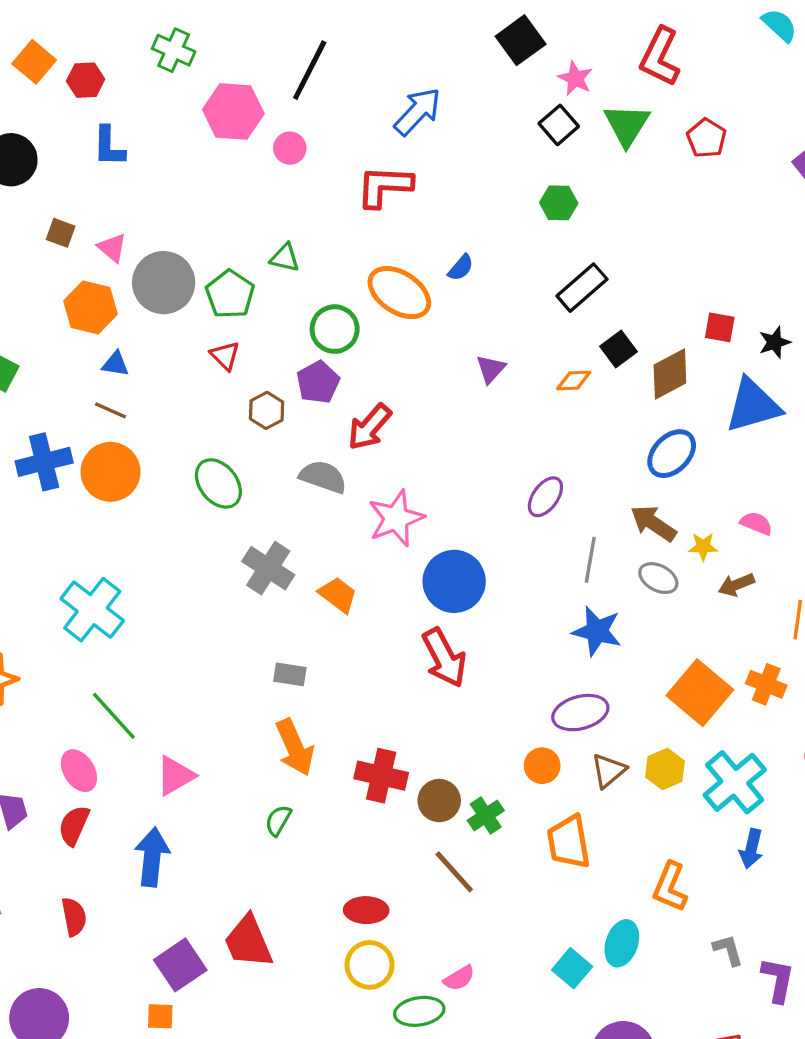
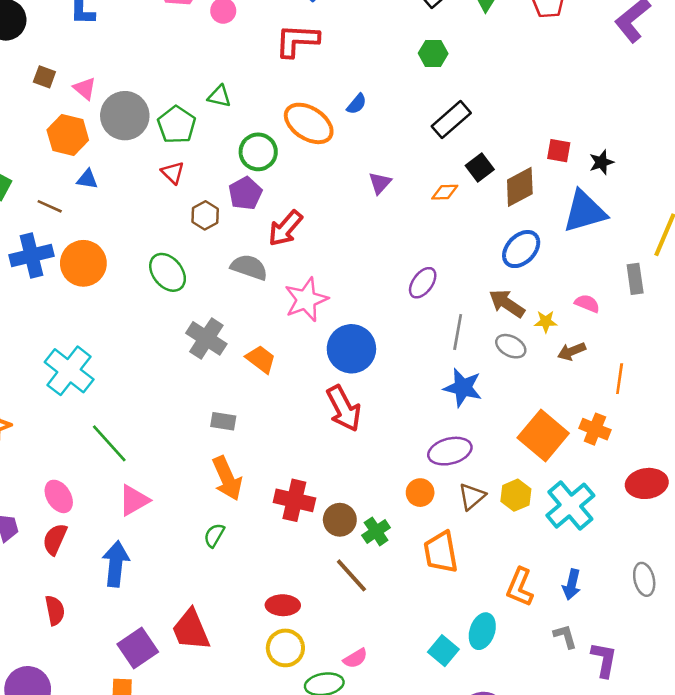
brown line: (111, 410) -> (50, 206), moved
green line: (114, 716) -> (109, 443), moved
blue arrow: (751, 849) -> (572, 585), moved

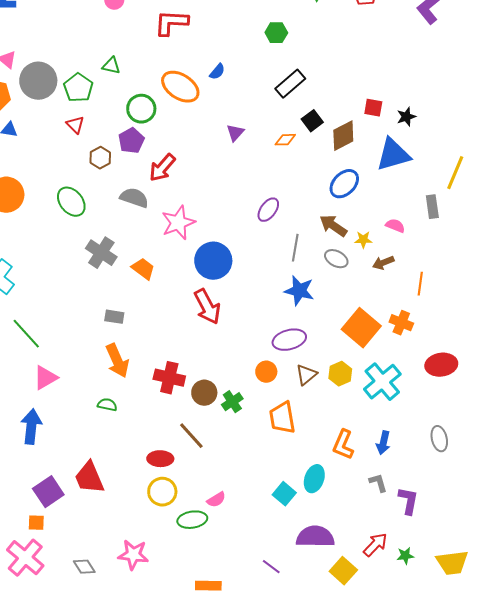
green semicircle: (214, 535) -> (107, 405), turned 72
brown line: (351, 575) -> (191, 436), moved

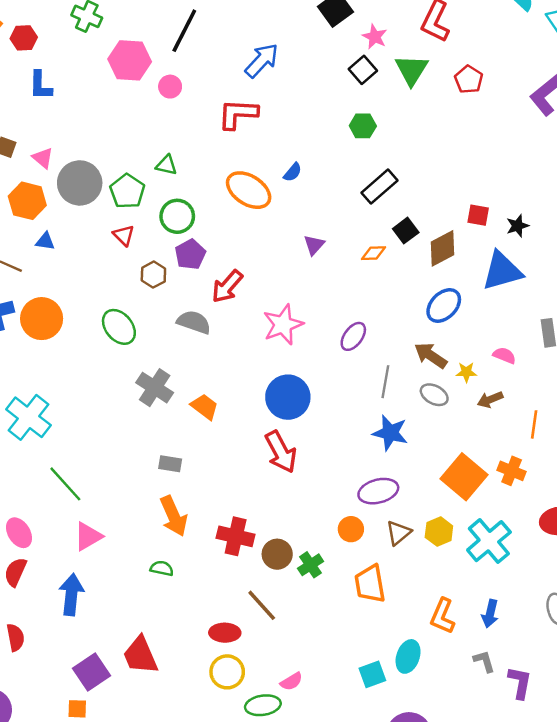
green circle: (141, 109) -> (177, 216), moved
pink star: (178, 223) -> (283, 325), moved
cyan square: (284, 494) -> (372, 674), turned 30

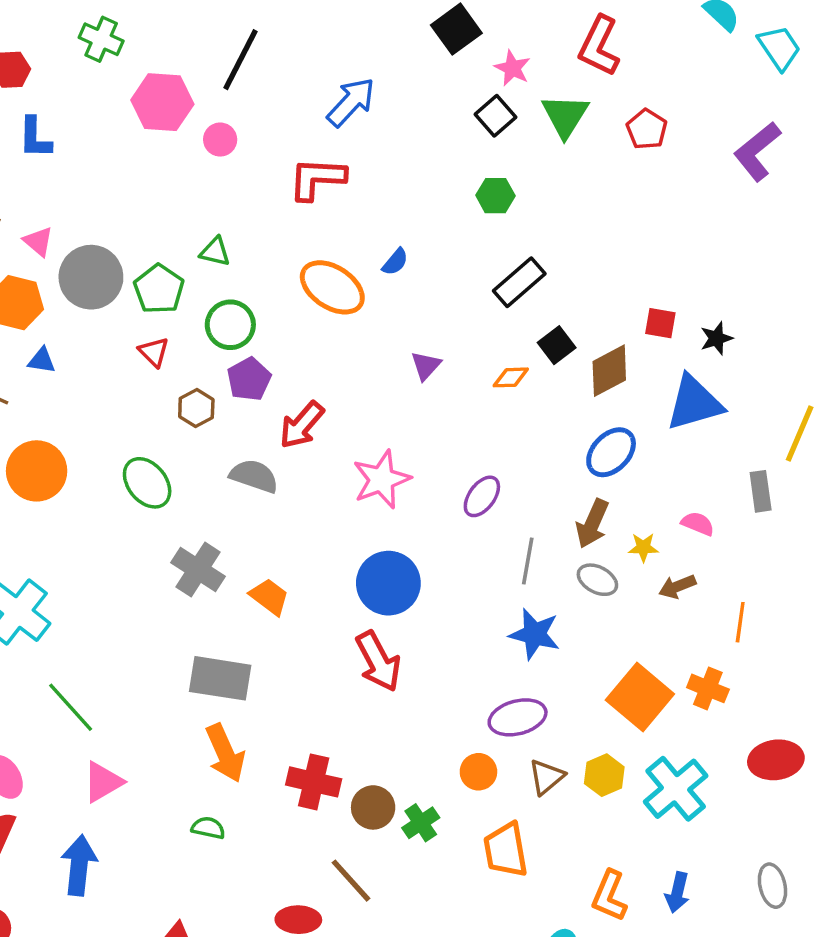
brown arrow: (431, 355) -> (592, 524), turned -100
gray rectangle: (170, 464) -> (220, 678), size x1.8

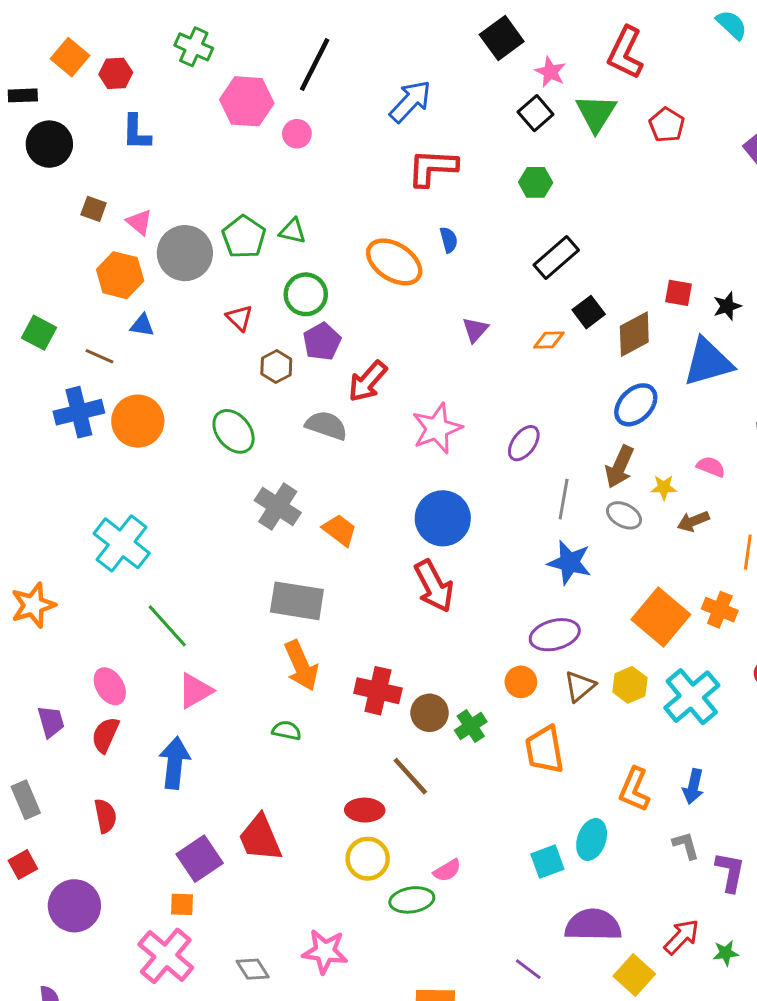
red L-shape: (317, 179) -> (432, 168), moved
blue semicircle: (395, 262) -> (449, 240), turned -55
green pentagon: (159, 289) -> (244, 237), moved

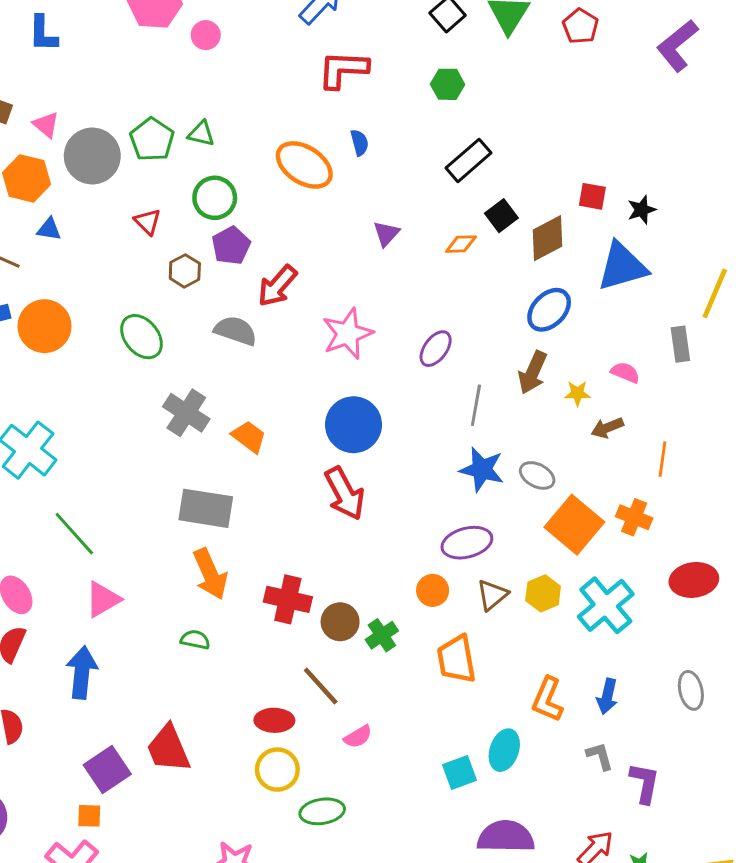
gray ellipse: (624, 515) -> (537, 475), moved
pink semicircle: (447, 870) -> (358, 737), moved

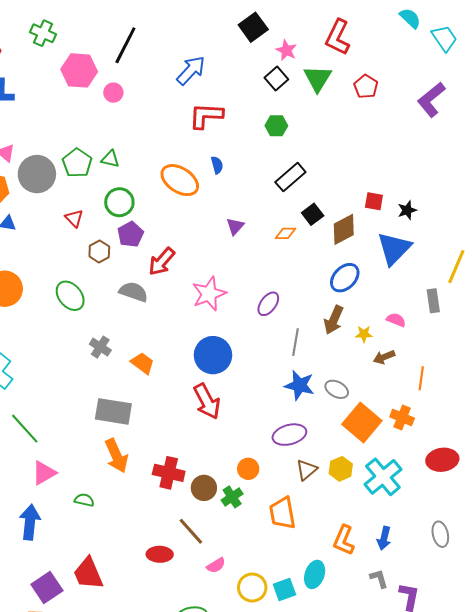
blue triangle: (622, 266) -> (394, 248), turned -30
gray cross: (186, 413) -> (100, 347), size x0.7
orange circle: (433, 590) -> (248, 469), moved
green semicircle: (195, 640) -> (84, 500), moved
yellow circle: (277, 770) -> (252, 588), moved

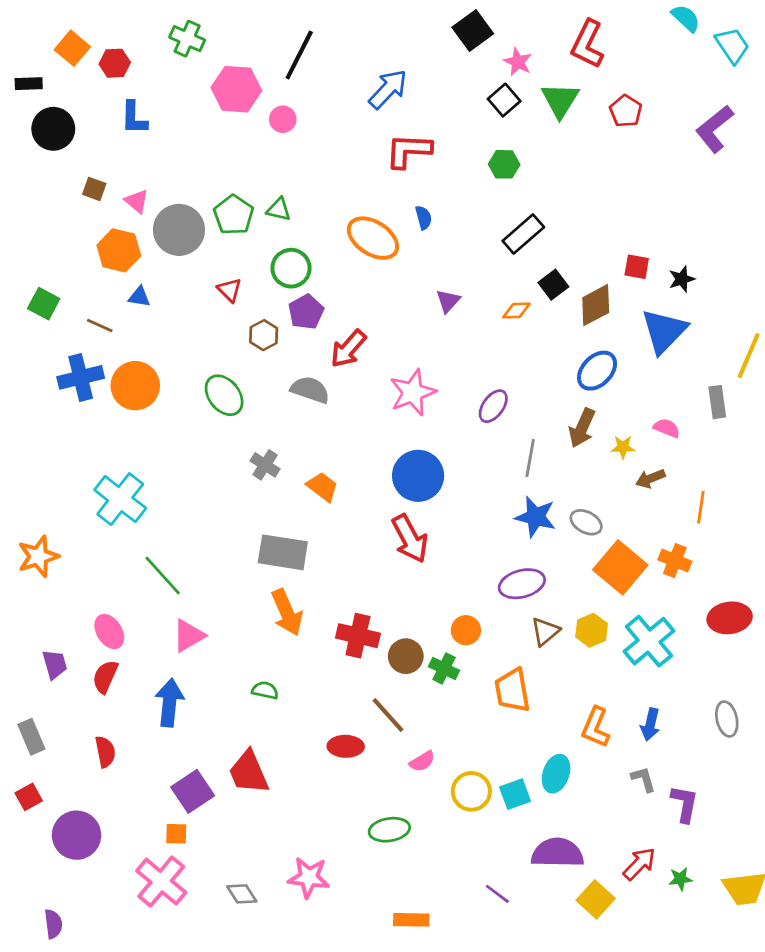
green cross: (232, 497) -> (444, 668), turned -30
green semicircle: (84, 500) -> (265, 690), moved

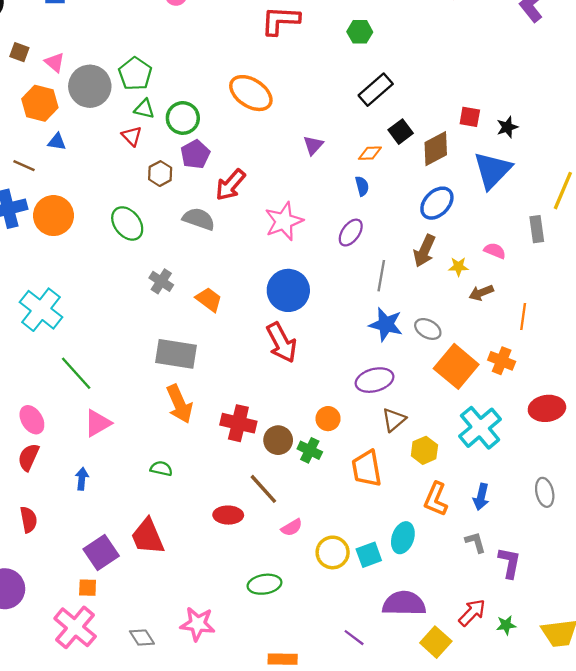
green triangle: (279, 209) -> (144, 109), moved
blue semicircle: (424, 218) -> (362, 186), moved
yellow hexagon: (592, 630) -> (424, 450), moved
blue arrow: (169, 703) -> (82, 479), size x0.6

